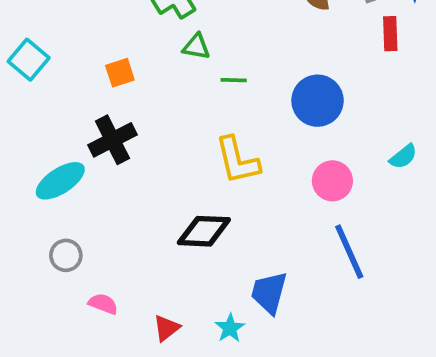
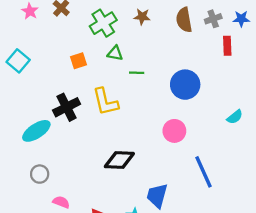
orange square: (120, 73) -> (78, 61), moved
yellow L-shape: (237, 160) -> (105, 102), moved
pink circle: (332, 181) -> (174, 131), moved

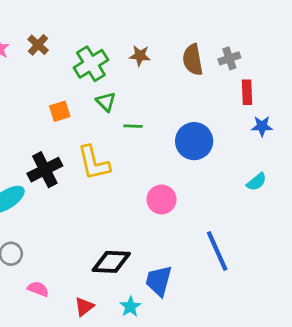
blue star: (241, 19) -> (262, 126), moved
green triangle: (115, 53) -> (106, 102), turned 35
pink circle: (174, 131) -> (162, 199), moved
black diamond: (119, 160) -> (111, 262), moved

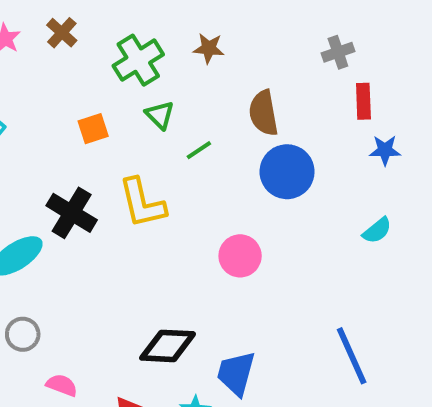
brown semicircle: (193, 60) -> (264, 113), moved
green line: (133, 126) -> (199, 150), turned -36
black cross: (45, 170) -> (72, 213), turned -32
blue line: (217, 251) -> (352, 356), moved

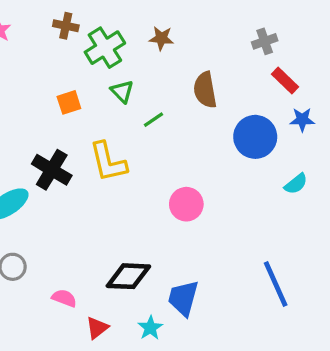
brown cross: (62, 33) -> (66, 26), moved, turned -30
red rectangle: (363, 101) -> (285, 81), turned -44
blue circle: (287, 172) -> (255, 137), moved
pink semicircle: (62, 385) -> (64, 298), moved

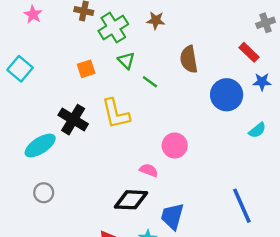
gray cross: (265, 41) -> (266, 23), moved
green line: (153, 120) -> (150, 82), turned 70
pink semicircle: (64, 298) -> (149, 170), moved

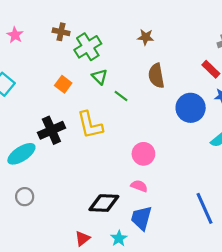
brown star: (156, 20) -> (146, 37), moved
orange square: (86, 69) -> (63, 84), turned -35
black cross: (73, 120) -> (51, 130), turned 35
pink semicircle: (149, 170) -> (139, 186), moved

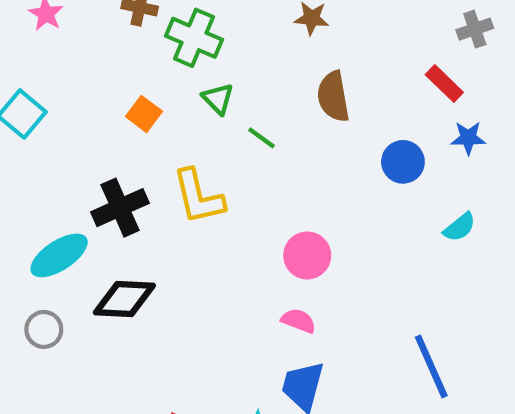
green cross: (88, 47) -> (194, 38), turned -35
blue circle: (191, 108) -> (403, 162), size x0.7
gray circle: (25, 197) -> (44, 329), moved
black diamond: (104, 203) -> (124, 299), moved

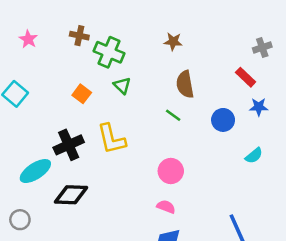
green line: (261, 138) -> (173, 115), moved
gray circle: (44, 329) -> (20, 220), moved

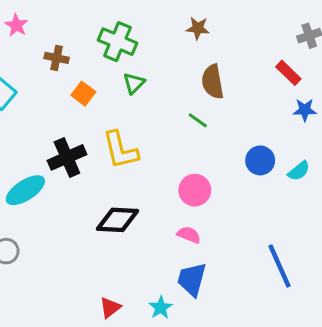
brown cross: (79, 36) -> (57, 58), moved
green triangle: (122, 86) -> (134, 83), turned 30
blue circle: (223, 120) -> (260, 160), moved
black diamond: (71, 195) -> (118, 220), moved

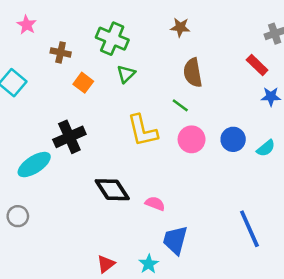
yellow L-shape: (120, 150) -> (142, 131), moved
pink circle: (195, 190) -> (192, 139), moved
black diamond: (118, 220) -> (112, 190), turned 54
pink semicircle: (189, 235) -> (155, 204), moved

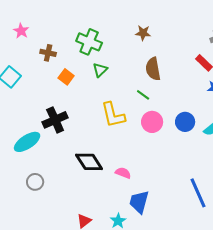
gray circle: (18, 216) -> (35, 182), moved

